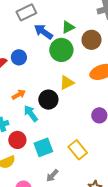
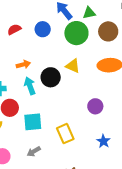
blue circle: (19, 57) -> (43, 29), moved
yellow triangle: (67, 83) -> (73, 66), turned 35

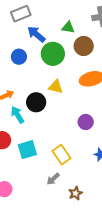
green triangle: (89, 13) -> (68, 27), moved, turned 32
gray arrow: (34, 151) -> (53, 179), moved

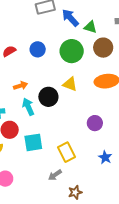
blue arrow: (36, 34) -> (70, 18), moved

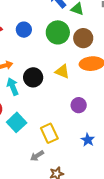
brown circle: (103, 48) -> (83, 38), moved
yellow triangle: (70, 84) -> (62, 71), moved
cyan square: (33, 142) -> (17, 122), turned -36

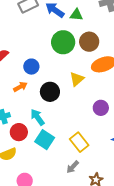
blue circle: (24, 30) -> (31, 67), moved
yellow triangle: (62, 71) -> (77, 79), turned -49
cyan arrow: (13, 87) -> (37, 117), moved

